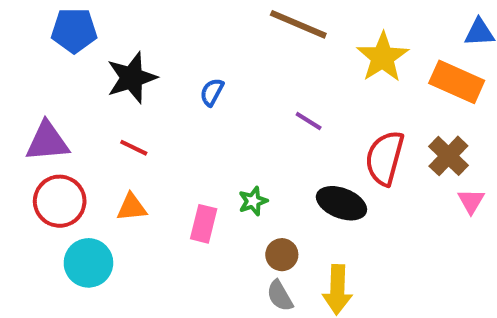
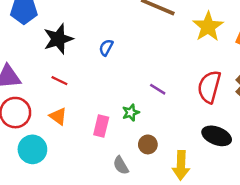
purple line: (309, 121) -> (158, 89), moved
black ellipse: (341, 203) -> (217, 136), moved
orange triangle: (132, 207) -> (58, 116), turned 42
gray semicircle: (280, 296) -> (121, 165), moved

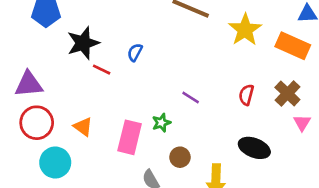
red line: (59, 81) -> (102, 70), moved
red semicircle: (209, 87) -> (246, 95), size x0.6
pink rectangle: (101, 126) -> (130, 137), size x1.4

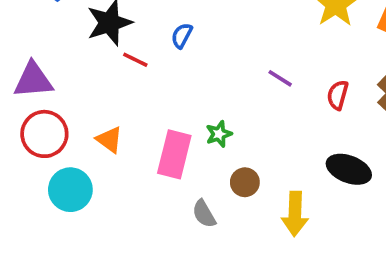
purple line: (191, 97) -> (280, 78), moved

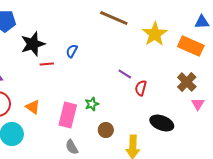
red line: (135, 60) -> (47, 64), turned -32
red semicircle: (338, 95) -> (141, 88), moved
gray semicircle: (204, 214) -> (72, 147), moved

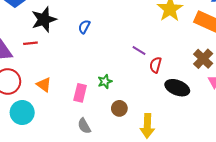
red line: (47, 64) -> (30, 43), moved
pink rectangle: (68, 115) -> (80, 93), size x0.7
black ellipse: (162, 123) -> (177, 88), moved

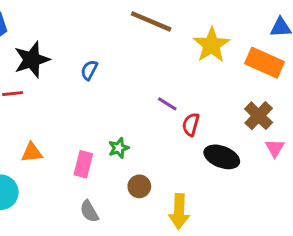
orange triangle: (44, 85) -> (32, 152), turned -42

